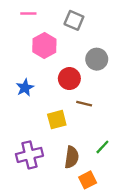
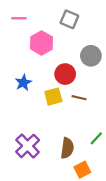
pink line: (28, 14) -> (19, 18), moved
yellow square: (57, 120) -> (53, 97), moved
purple cross: (29, 155) -> (28, 146), turned -30

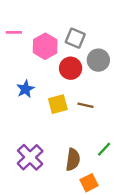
pink line: (19, 18) -> (14, 32), moved
gray square: (69, 19) -> (75, 38), moved
red circle: (65, 74) -> (71, 68), moved

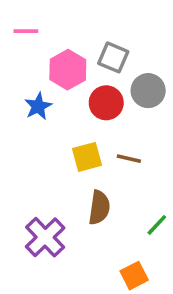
pink line: (14, 32) -> (26, 31), moved
blue star: (25, 89) -> (38, 106), moved
brown semicircle: (73, 160) -> (99, 208), moved

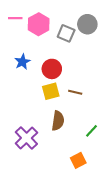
pink hexagon: (68, 70) -> (39, 24), moved
gray circle: (148, 91) -> (87, 24), moved
red circle: (106, 103) -> (52, 69), moved

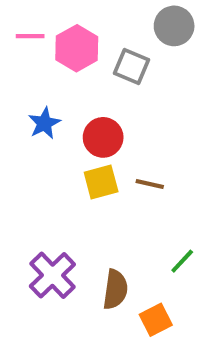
gray circle: (87, 24) -> (174, 26), moved
brown semicircle: (58, 121) -> (115, 289), moved

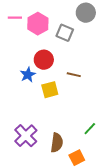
blue star: (44, 123) -> (28, 75), moved
red circle: (103, 137) -> (44, 60), moved
brown line: (150, 184) -> (74, 75), moved

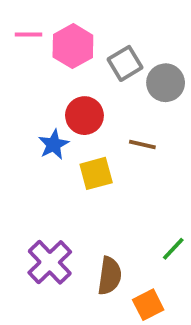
gray circle: (86, 13) -> (166, 83), moved
gray square: (65, 33) -> (125, 63), turned 36

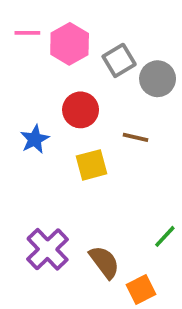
blue star: (54, 144) -> (35, 139), moved
brown semicircle: (110, 276) -> (104, 262), turned -45

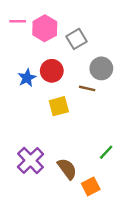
gray circle: (158, 79) -> (101, 68), moved
blue star: (35, 139) -> (27, 78), moved

